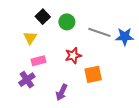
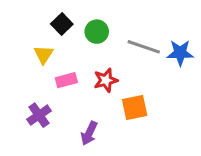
pink rectangle: (39, 61) -> (66, 80), moved

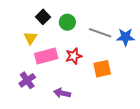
pink rectangle: (66, 80) -> (46, 56), size x1.5
orange square: (135, 108) -> (102, 69), moved
purple arrow: (89, 133) -> (62, 93), turned 77

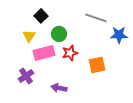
green circle: (67, 22) -> (59, 34), moved
gray line: (100, 33) -> (96, 18), moved

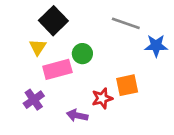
black square: (41, 16) -> (53, 21), size x1.5
green circle: (59, 34) -> (82, 54), moved
red star: (70, 53) -> (102, 98), moved

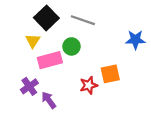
gray line: (126, 23) -> (83, 20), moved
purple arrow: (77, 115) -> (49, 100), moved, turned 42

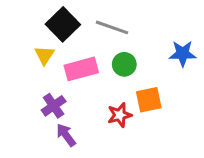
green circle: (72, 46) -> (124, 64), moved
pink rectangle: (50, 60) -> (81, 69), moved
purple cross: (29, 86) -> (54, 106), moved

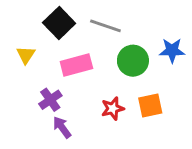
yellow triangle: (44, 55) -> (26, 55), moved
green circle: (124, 64) -> (133, 61), moved, size x1.4
orange square: (149, 100) -> (150, 106), moved

